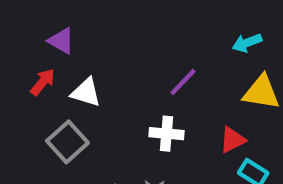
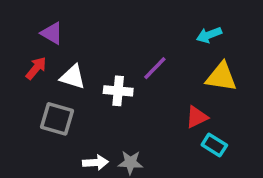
white cross: (166, 134) -> (118, 91), moved
gray square: (67, 142) -> (57, 119), turned -32

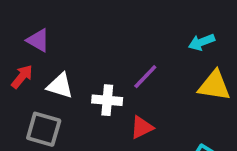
red triangle: (197, 117) -> (142, 127), moved

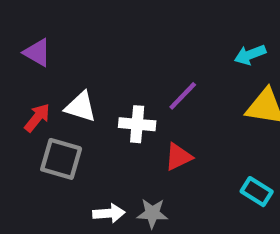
purple triangle: (38, 40) -> (37, 53), moved
red arrow: (22, 77) -> (37, 118), moved

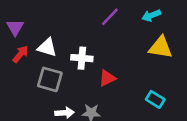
purple triangle: (37, 53) -> (15, 27), moved, turned 30
purple line: (183, 96) -> (110, 17), moved
gray square: (61, 159) -> (50, 79), moved

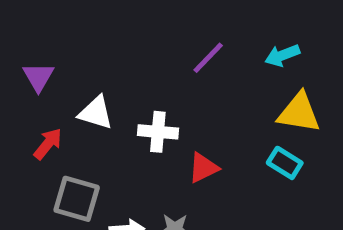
red arrow: (21, 54) -> (48, 144), moved
gray square: (50, 79) -> (77, 199), moved
cyan rectangle: (155, 99) -> (285, 163), moved

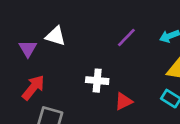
white triangle: (96, 113) -> (56, 36), moved
red arrow: (48, 144) -> (33, 87), size x1.4

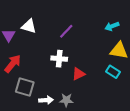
purple line: (126, 37) -> (66, 31), moved

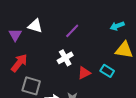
white cross: (59, 59) -> (65, 58), turned -35
cyan rectangle: (113, 72) -> (107, 71), moved

